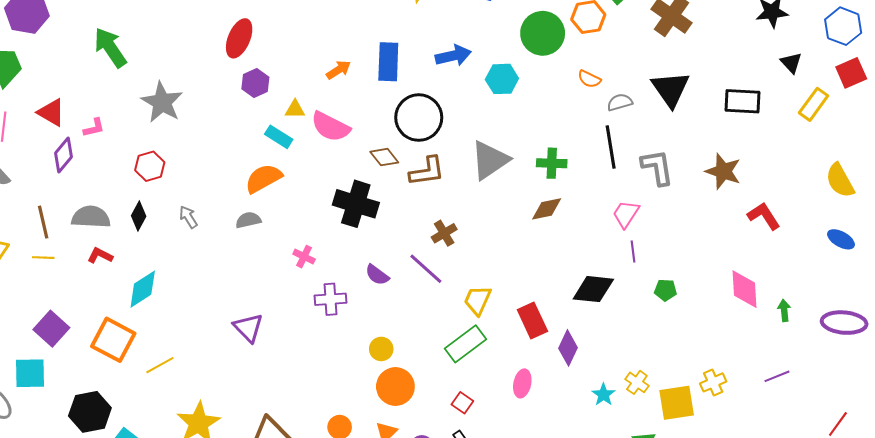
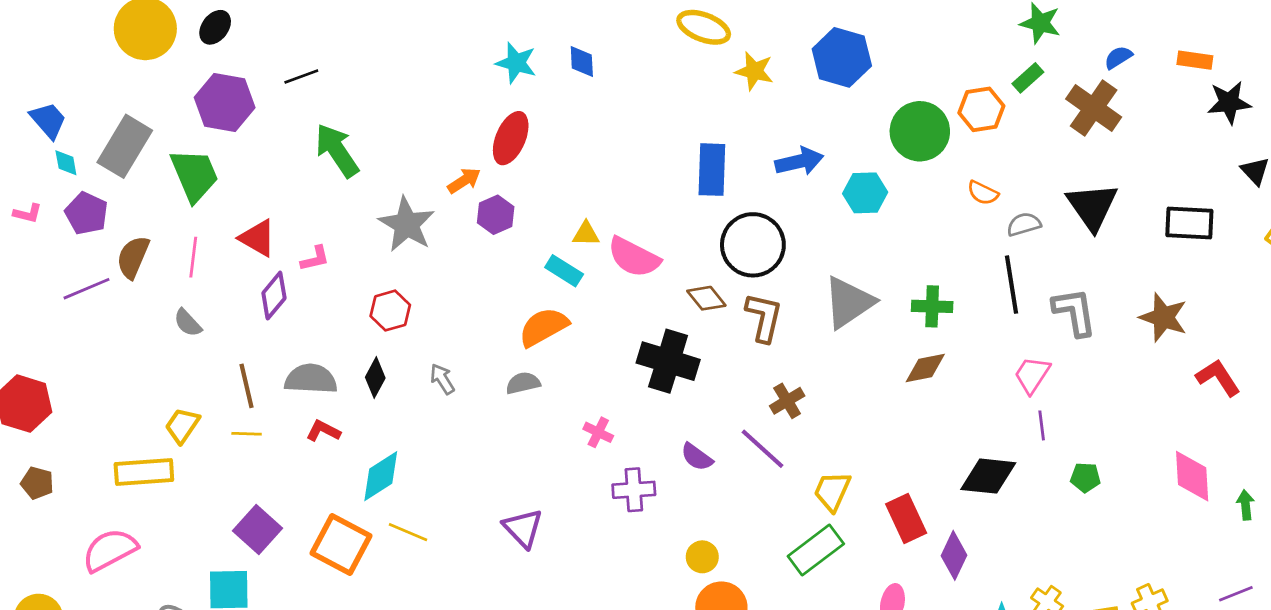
orange arrow: (339, 70) -> (464, 181), moved
purple hexagon: (255, 83) -> (496, 215), moved
brown L-shape: (427, 171) -> (764, 317), turned -69
yellow line: (160, 365) -> (408, 532), moved, turned 52

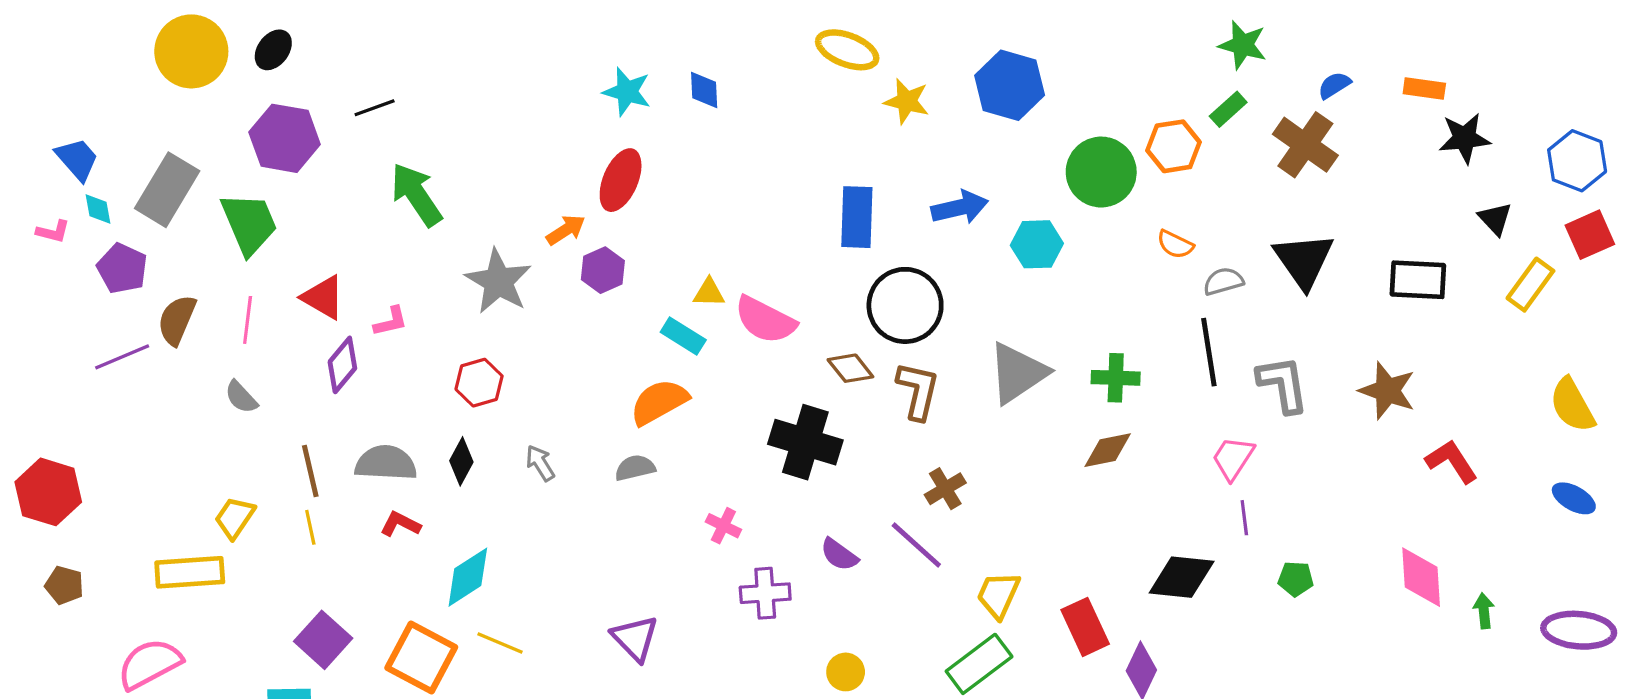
pink L-shape: (28, 213) -> (53, 232), moved
yellow line: (247, 434) -> (310, 527), turned 76

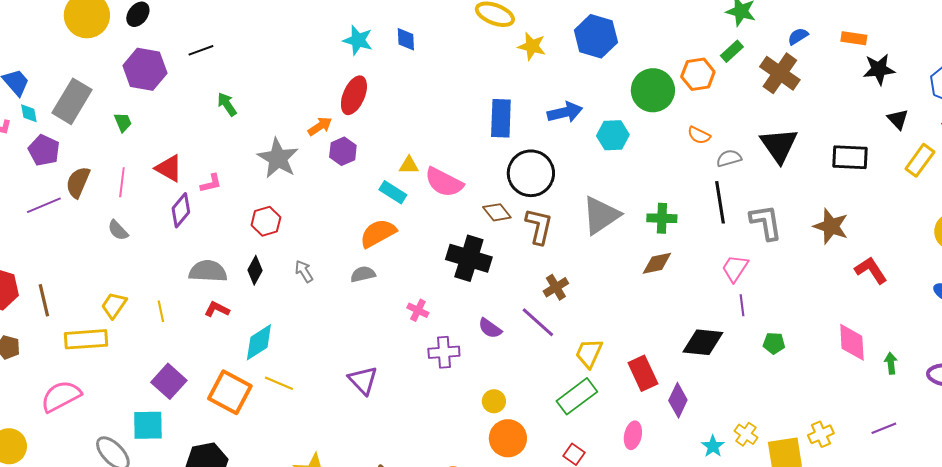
green arrow: (416, 195) -> (227, 104), size x0.6
green trapezoid: (249, 223) -> (123, 122), size x0.5
brown line: (310, 471) -> (44, 300), moved

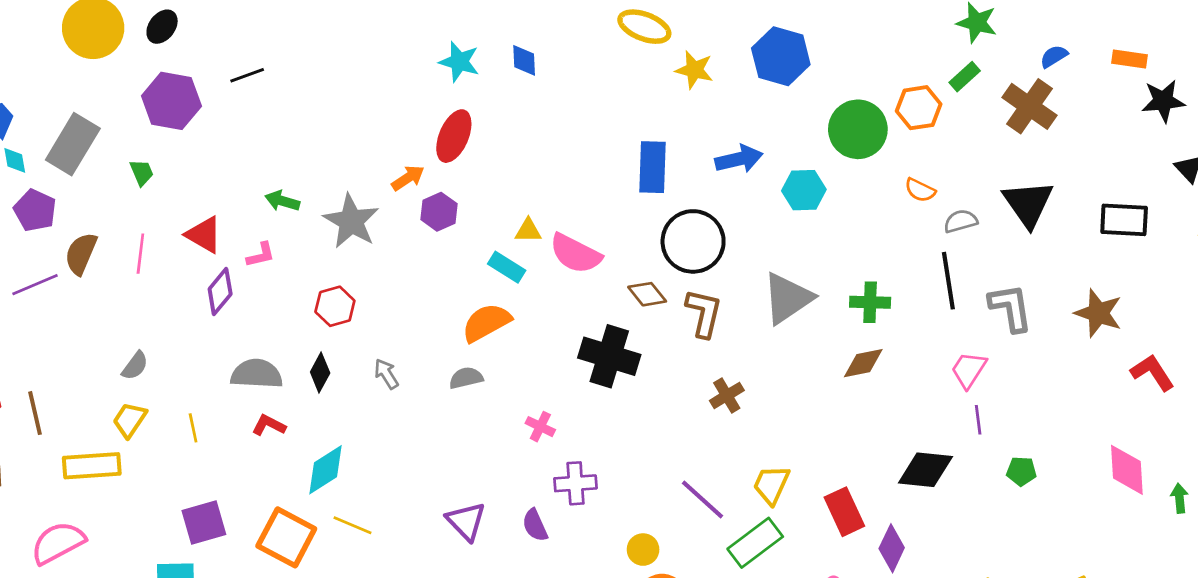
green arrow: (227, 104) -> (282, 201), moved, turned -40
gray semicircle: (118, 230) -> (135, 366), moved, turned -100
purple line: (538, 322) -> (702, 500), moved
purple semicircle: (490, 328) -> (535, 525), moved, turned 30
purple square: (169, 381) -> (204, 523), turned 32

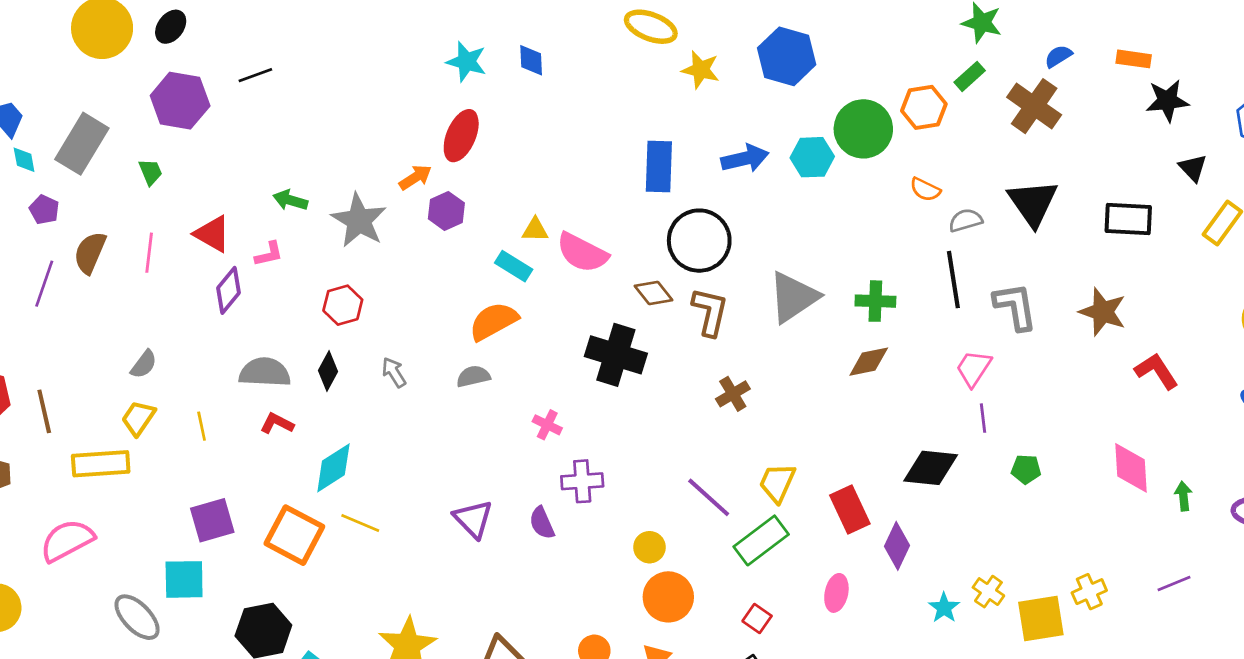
cyan hexagon: (804, 190) -> (812, 157), moved
purple pentagon: (35, 210) -> (44, 210), size x0.7
purple line: (35, 285) -> (44, 284), turned -48

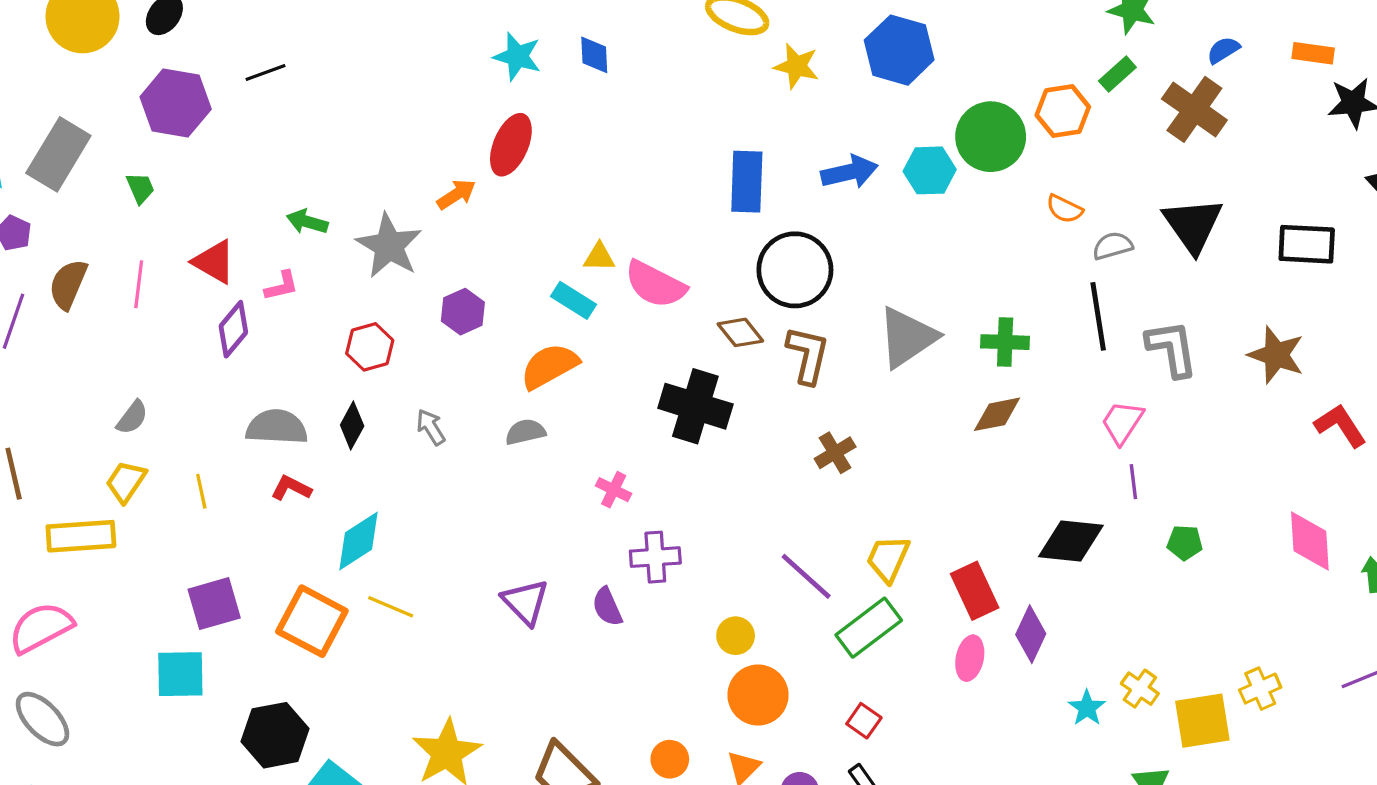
purple hexagon: (446, 211) -> (463, 312), moved
pink ellipse: (836, 593) -> (970, 658), moved
gray ellipse: (137, 617) -> (42, 719), moved

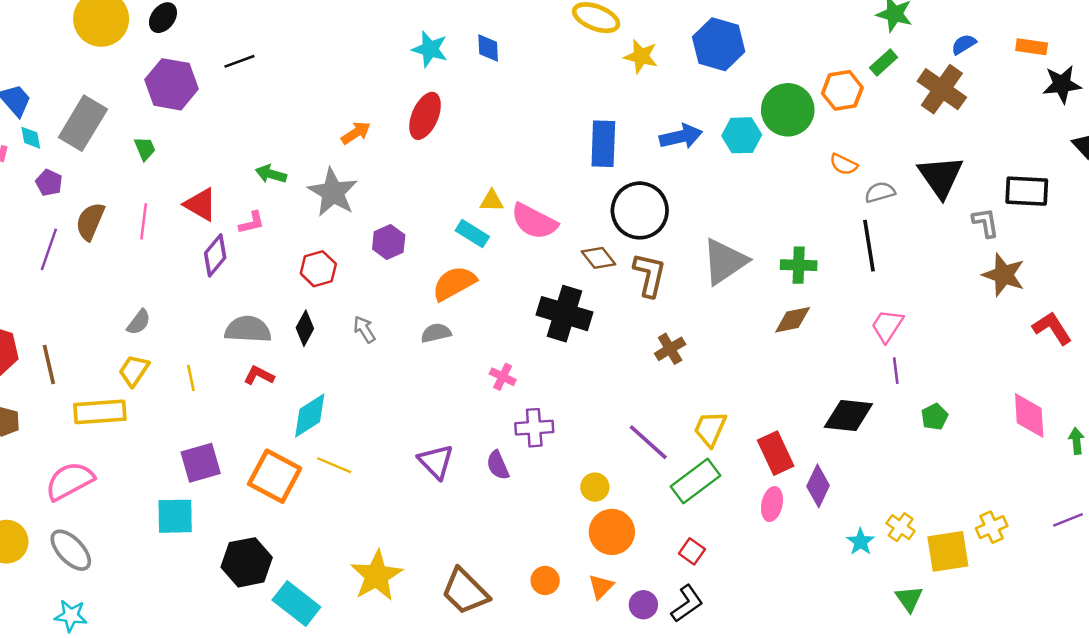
orange arrow: (456, 194) -> (356, 133), moved
gray L-shape: (1172, 348) -> (985, 223), moved, size x0.7
green pentagon: (1185, 543) -> (935, 417), turned -30

